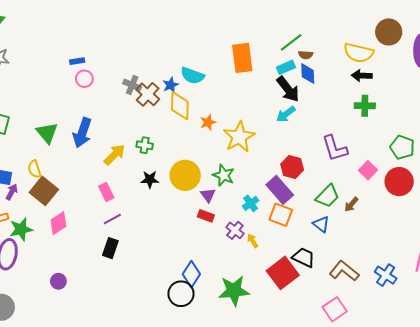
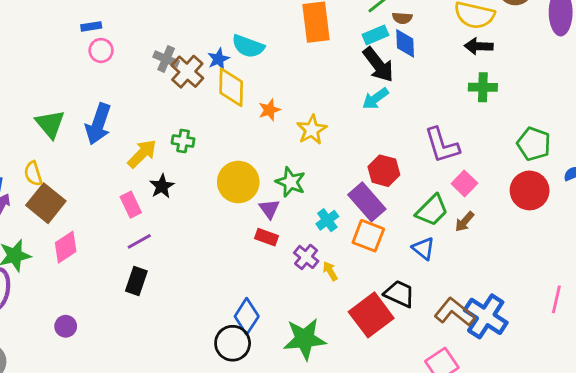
yellow star: (239, 137) -> (312, 130), size x0.7
pink square: (368, 170) -> (464, 183), moved
black star: (150, 179) -> (162, 186), moved, turned -30
blue cross: (386, 275) -> (486, 316), moved, size x1.4

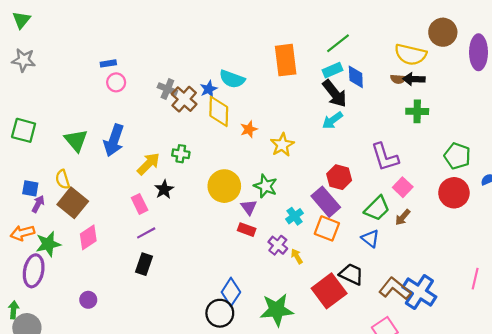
brown semicircle: (402, 18) -> (398, 79), moved

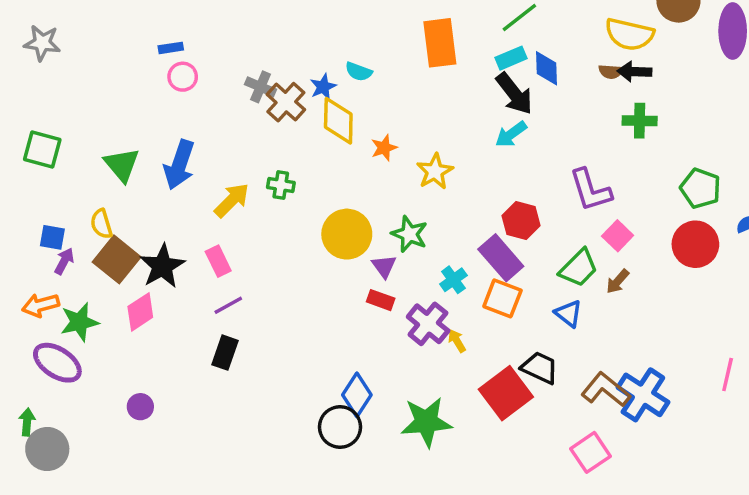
cyan semicircle: (232, 79) -> (359, 72), size x0.7
black star: (164, 189) -> (162, 266), moved, size x1.5
purple cross: (278, 245) -> (428, 324), size x1.4
purple ellipse: (34, 271) -> (57, 363), turned -68

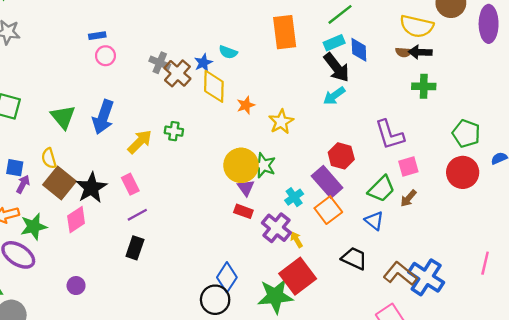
yellow circle: (347, 234) -> (241, 165), moved
pink square: (618, 236) -> (408, 166), turned 30
orange square: (502, 298) -> (328, 210), turned 32
red square: (506, 393) -> (298, 276), moved

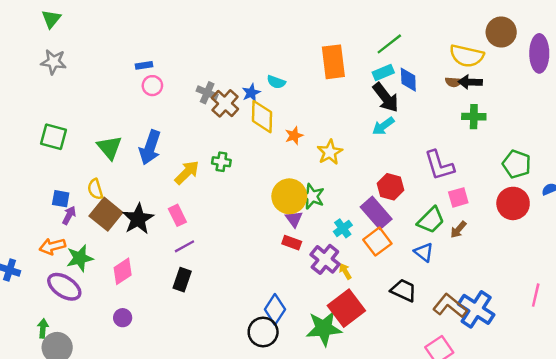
pink diamond: (76, 220) -> (123, 271), moved

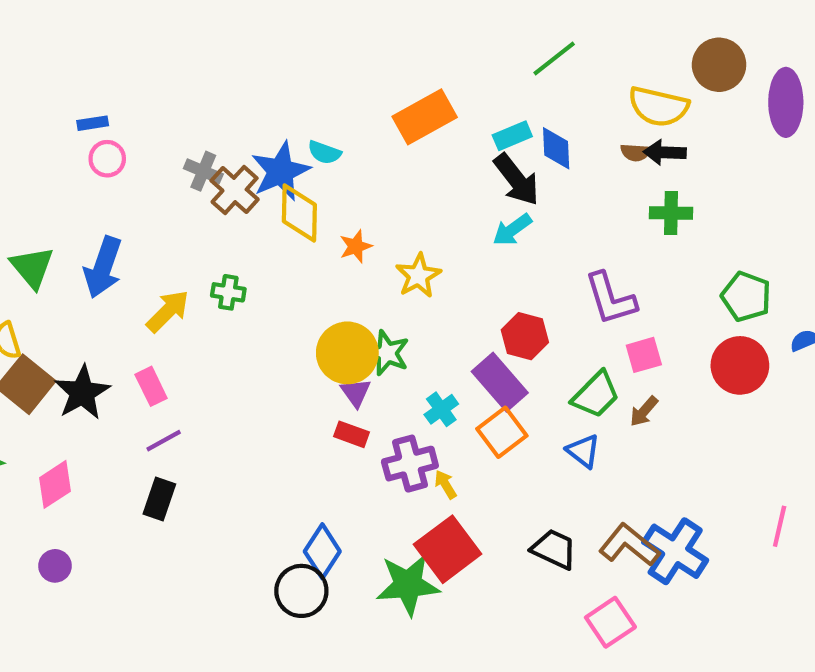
green line: (389, 44) -> (554, 58), moved
orange rectangle: (333, 62) -> (425, 117), turned 68
blue star: (251, 93) -> (281, 171), size x1.8
purple cross: (325, 259) -> (410, 464), turned 36
black trapezoid: (404, 290) -> (554, 549), moved

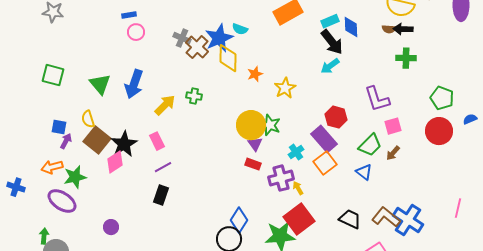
pink diamond: (55, 484) -> (115, 162), moved

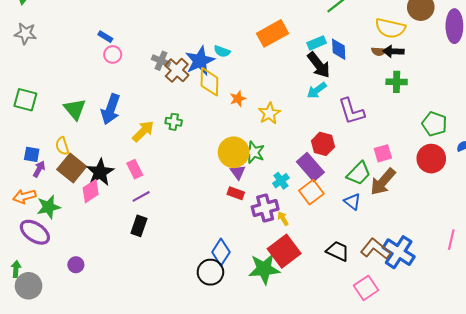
blue rectangle: (129, 15) -> (105, 37), turned 40
purple L-shape: (377, 99) -> (351, 111), moved
brown arrow: (393, 153) -> (383, 182), size x1.8
purple circle: (111, 227) -> (76, 265), moved

